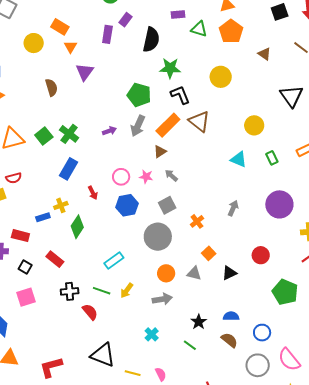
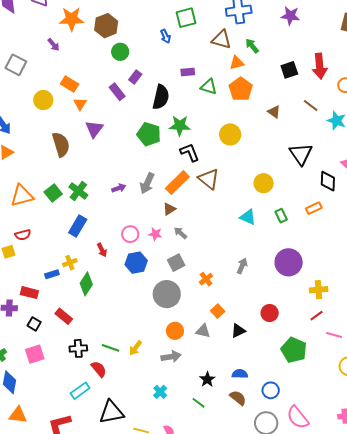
purple rectangle: (107, 34) -> (117, 92), turned -48
brown semicircle: (51, 87) -> (61, 145), size x1.4
green pentagon: (139, 95) -> (149, 134), moved
cyan rectangle: (114, 260) -> (80, 391), moved
black triangle: (103, 355) -> (112, 412), turned -32

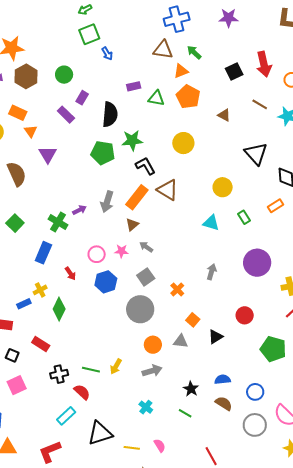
green square: (186, 18) -> (89, 34), moved
brown hexagon: (106, 26) -> (26, 76), moved
green cross: (78, 191) -> (58, 222), moved

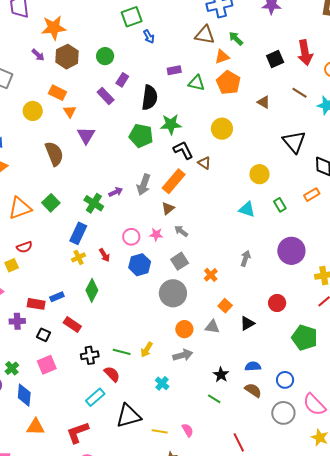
brown triangle: (168, 190) -> (204, 163), moved, size x0.6
yellow cross: (40, 290) -> (79, 257), moved
blue rectangle: (24, 304) -> (57, 297), moved
cyan cross: (146, 407) -> (162, 383), moved

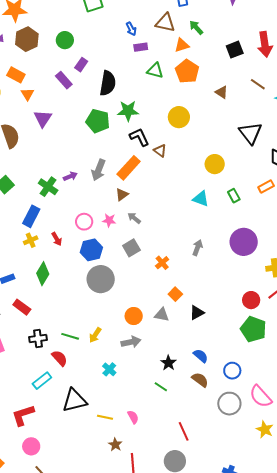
blue arrow: (149, 37) -> (131, 29), moved
purple rectangle: (174, 70) -> (141, 47), moved
gray circle: (173, 293) -> (101, 279), moved
red circle: (277, 303) -> (251, 300), moved
blue semicircle: (253, 366) -> (201, 356), turned 42

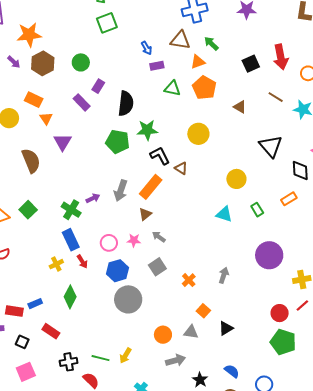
blue rectangle: (31, 216) -> (71, 240), moved, turned -50
gray arrow: (197, 248) -> (224, 275), moved
gray arrow: (131, 342) -> (176, 360), moved

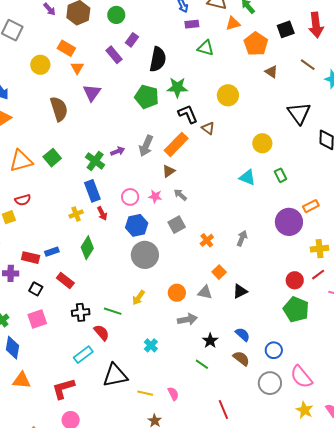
orange pentagon: (204, 88) -> (256, 44), moved
orange rectangle: (289, 199) -> (311, 206), moved
yellow arrow: (125, 356) -> (139, 298), moved

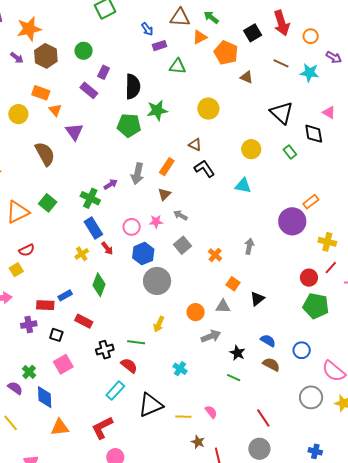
black L-shape: (188, 114) -> (204, 169), moved
orange rectangle: (176, 144) -> (167, 167), size x0.7
green rectangle: (281, 175) -> (290, 152), moved
yellow cross: (320, 249) -> (327, 242), turned 30
gray circle: (270, 383) -> (311, 397), moved

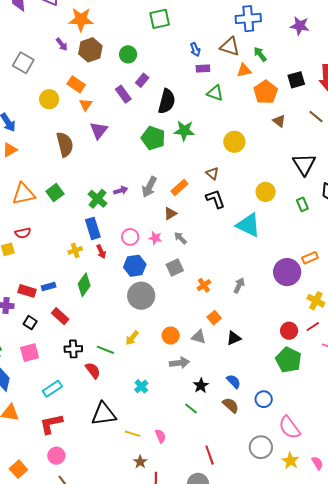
cyan triangle: (243, 186) -> (248, 225), size x1.5
cyan rectangle: (115, 391) -> (52, 389), moved

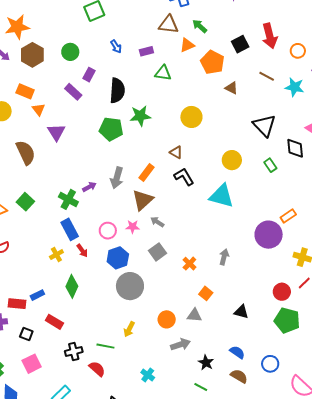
blue arrow: (195, 49) -> (116, 46), moved
brown triangle: (170, 214) -> (143, 200), size x1.6
black triangle: (234, 338) -> (241, 312), moved, turned 49

